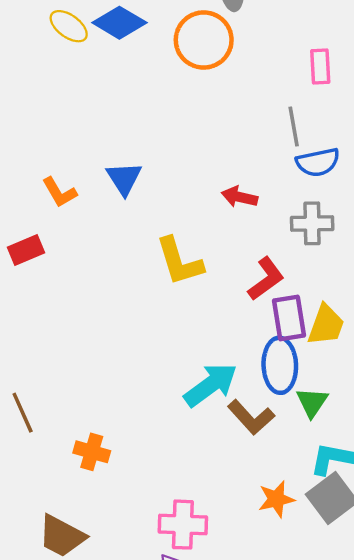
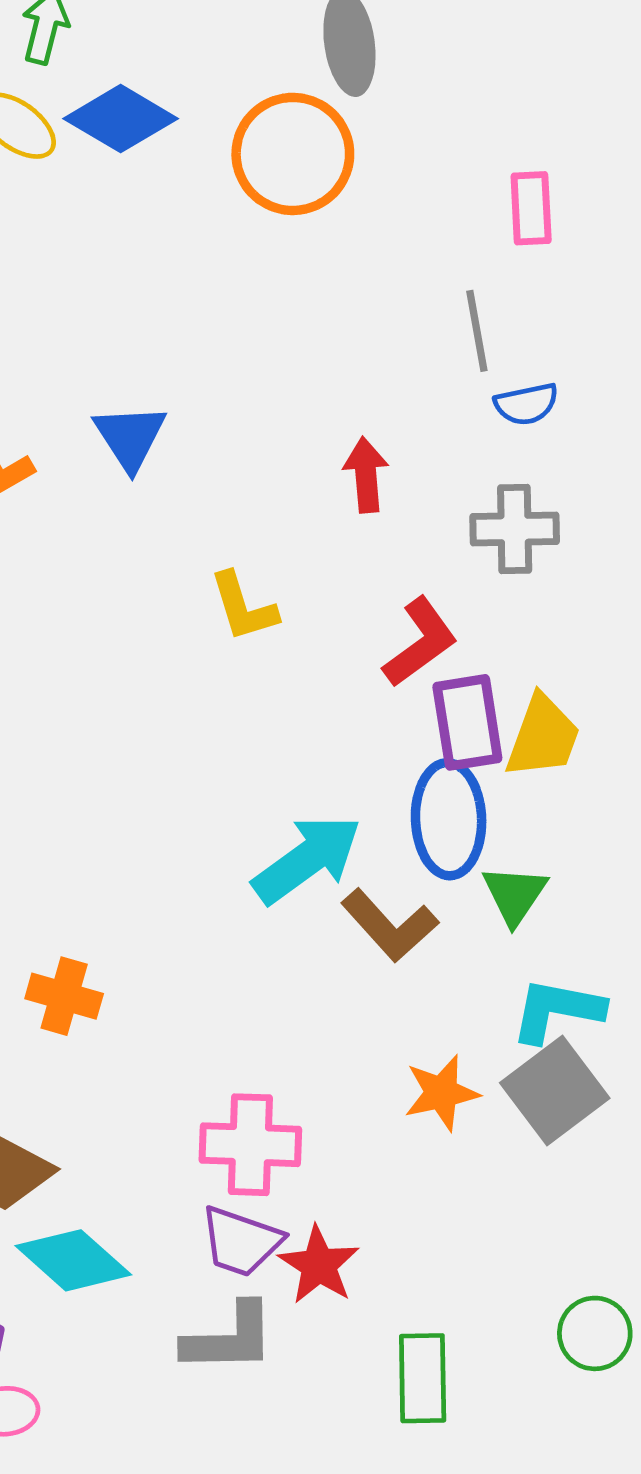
blue semicircle: (318, 162) -> (526, 404), size x0.7
red arrow: (239, 197) -> (366, 475), turned 72
yellow L-shape: (179, 261) -> (243, 607), size x0.7

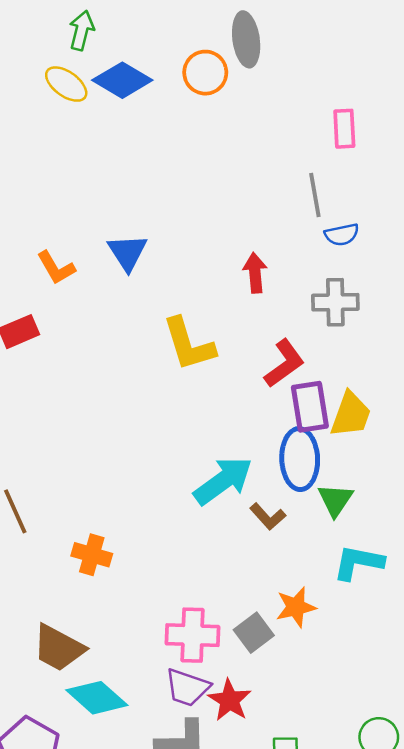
orange circle: (293, 154) -> (205, 73), moved, size x0.7
yellow L-shape: (243, 607) -> (189, 344), size x1.4
brown L-shape: (390, 925) -> (268, 517), size x0.7
gray square: (555, 1090) -> (254, 633), moved, size x0.7

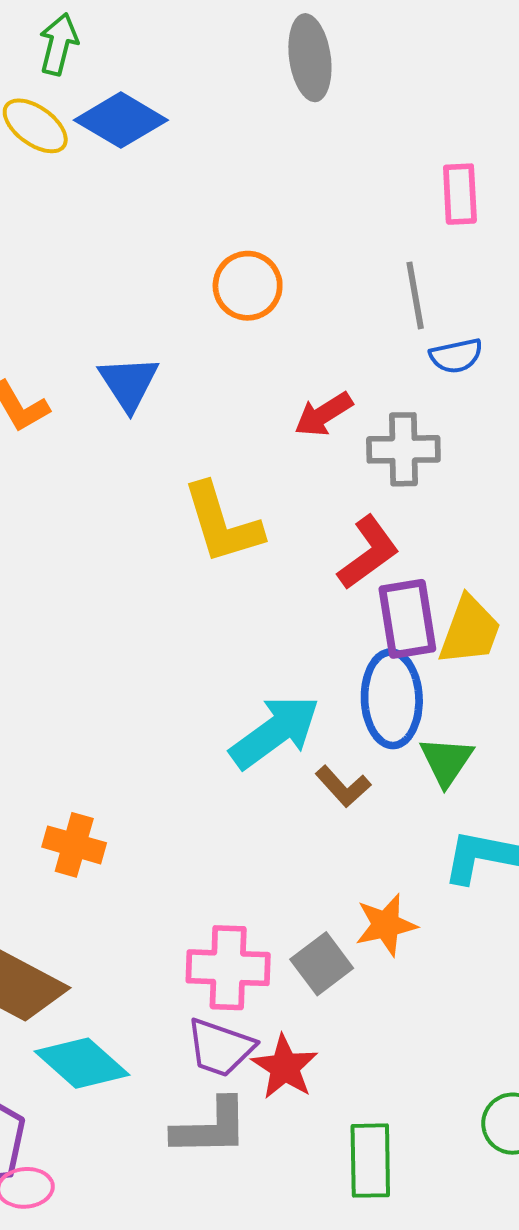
orange circle: (205, 73) -> (248, 286), moved
red arrow: (255, 273) -> (324, 414), turned -117
gray cross: (335, 302) -> (403, 449), moved

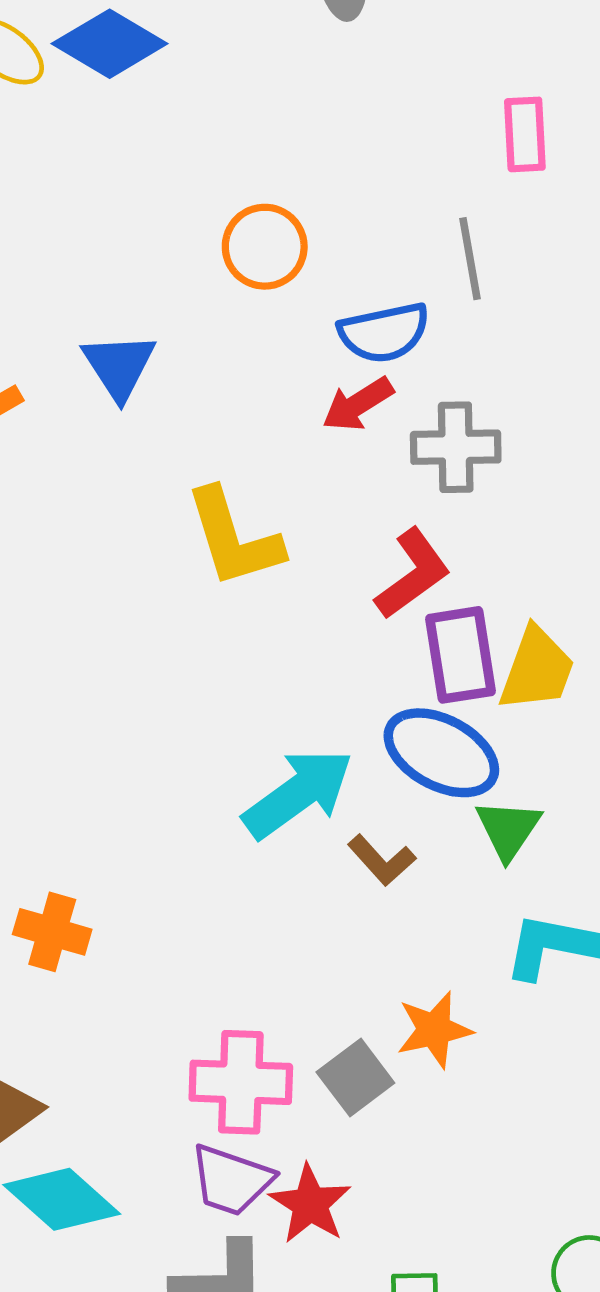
blue semicircle: (456, 356) -> (384, 333), moved, size x1.4
blue ellipse: (392, 699) -> (441, 753), turned -60

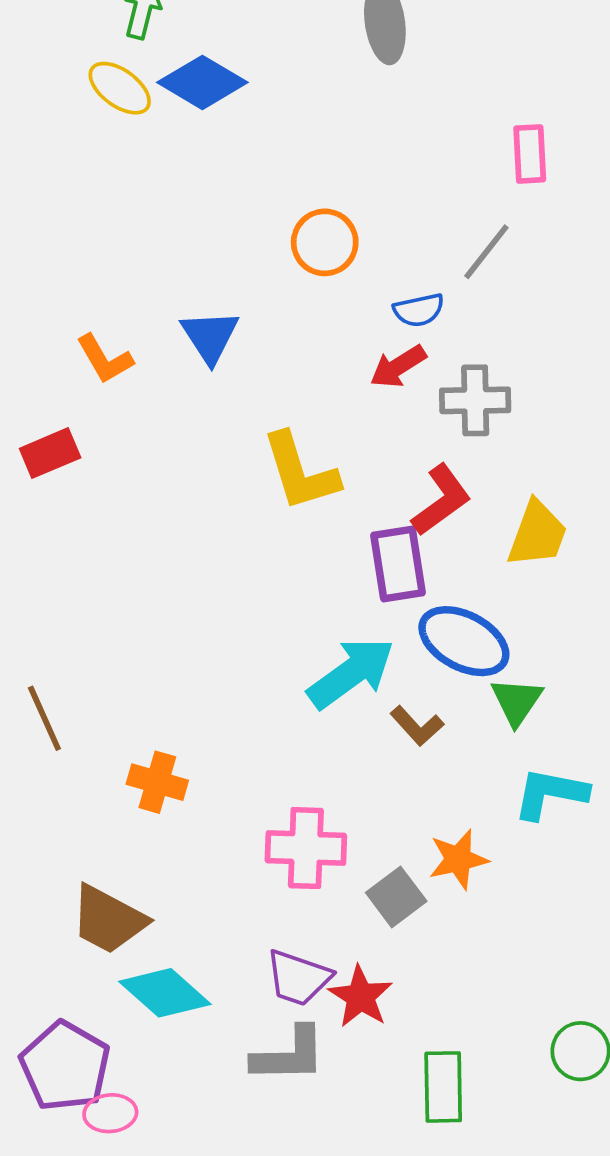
gray line: (470, 259) -> (486, 252), turned 48
blue semicircle: (384, 333) -> (419, 310), size x0.7
purple rectangle: (460, 655) -> (398, 564), moved
yellow trapezoid: (537, 669) -> (537, 534), moved
pink cross: (241, 1082) -> (306, 848), moved

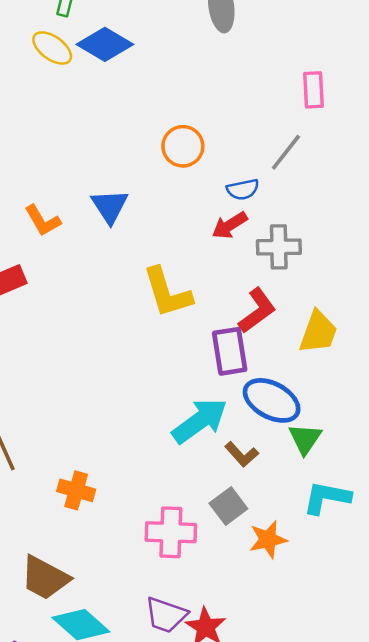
gray square: (396, 897) -> (228, 506), moved

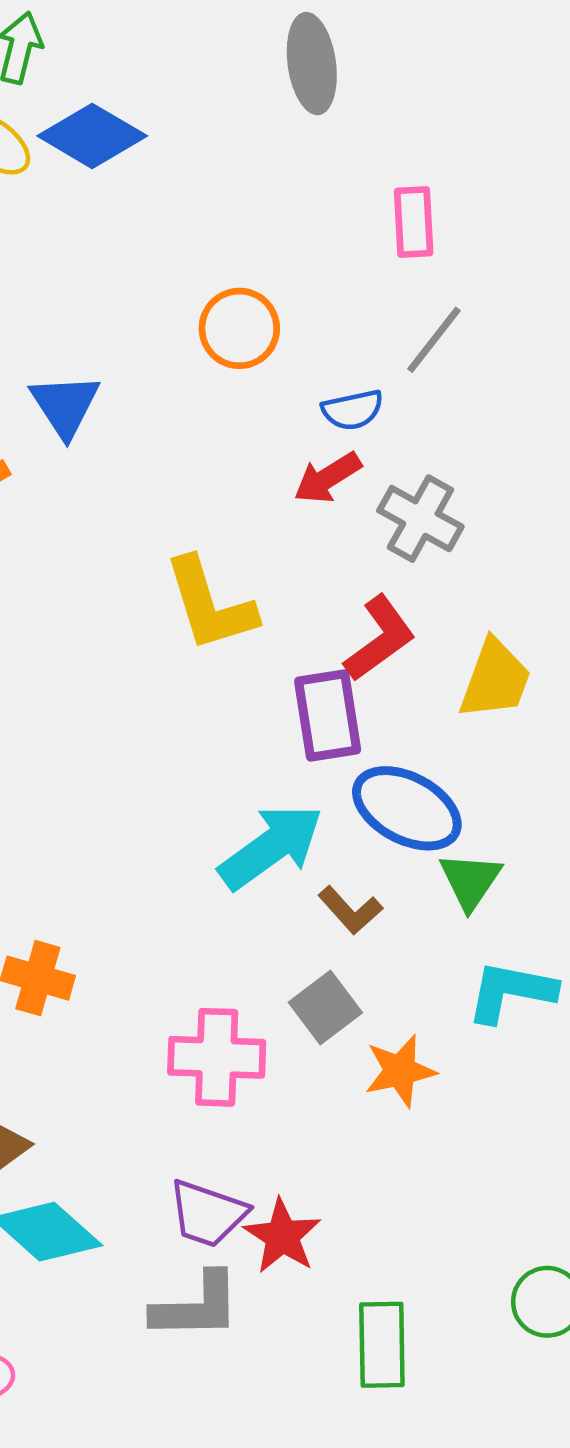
pink rectangle: (314, 90) -> (414, 222), moved
blue triangle: (110, 206) -> (65, 405), moved
gray cross: (279, 247) -> (420, 519), turned 30

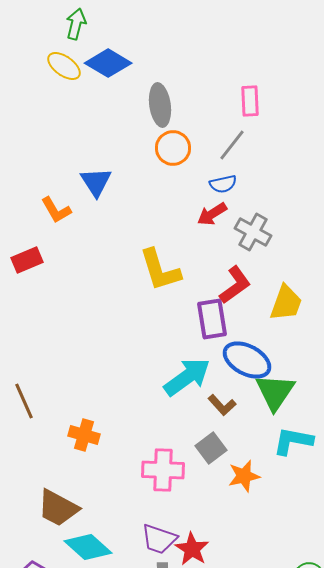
gray ellipse: (312, 64) -> (160, 105), moved
gray line: (434, 340) -> (232, 145), moved
green triangle: (470, 881) -> (275, 392), size x1.4

